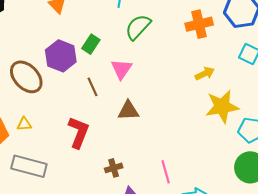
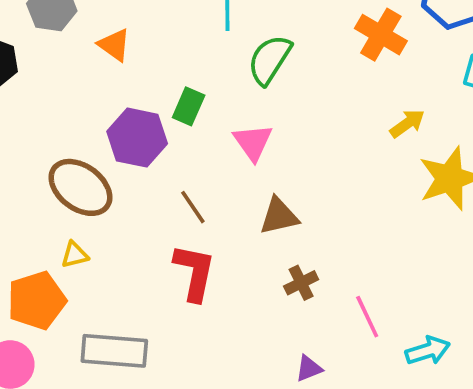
orange cross: (199, 24) -> (381, 35), turned -36
brown line: (92, 87) -> (193, 207), moved
yellow triangle: (24, 124) -> (75, 255), moved
brown cross: (114, 168) -> (301, 283), moved

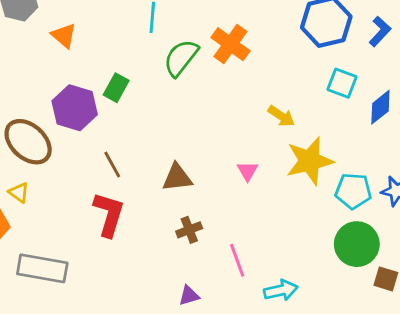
orange cross: (381, 35) -> (230, 44), moved
yellow arrow: (407, 123) -> (281, 116), turned 64
pink triangle: (253, 142) -> (248, 171), moved, size x0.7
yellow triangle: (75, 255) -> (19, 192), turned 45

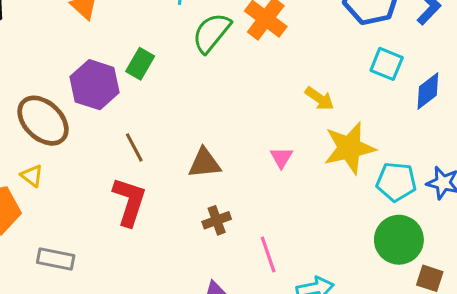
gray rectangle: (42, 268) -> (56, 259), size x0.7

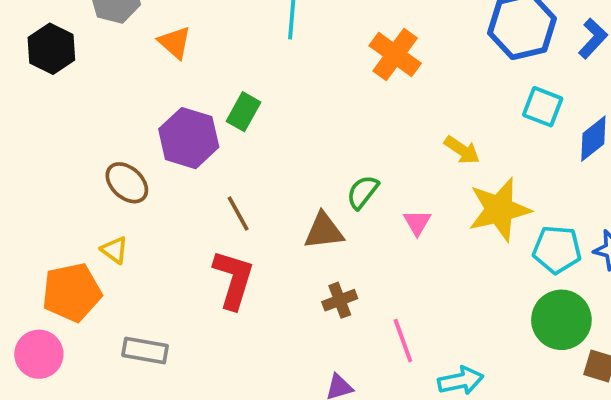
green semicircle: (212, 33) -> (363, 192), moved, size x0.7
brown ellipse: (43, 121) -> (127, 183), size x0.7

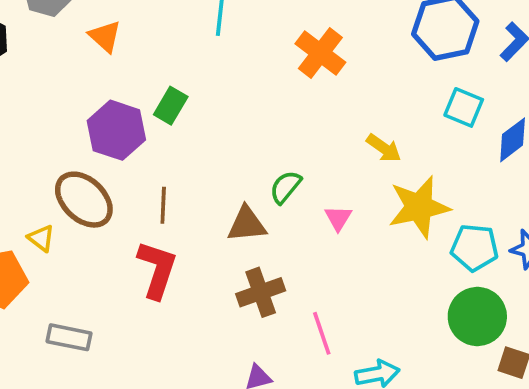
brown ellipse: (127, 183) -> (84, 200), moved, size x1.4
brown line: (238, 213) -> (163, 205), turned 30
brown cross: (340, 300) -> (261, 292), size x1.4

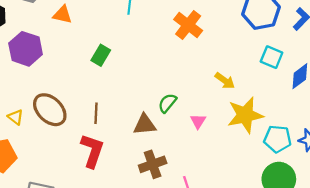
orange triangle: (105, 36) -> (63, 15), turned -30
purple hexagon: (116, 130) -> (26, 49), moved
yellow triangle: (41, 238) -> (15, 117), moved

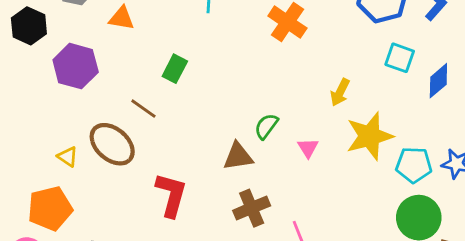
yellow arrow: (225, 81) -> (340, 92), turned 84
brown line: (96, 113) -> (143, 109), moved, turned -54

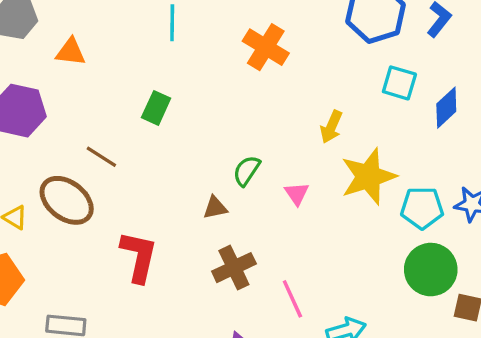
green rectangle: (175, 69) -> (156, 108), moved
brown triangle: (238, 156) -> (215, 208), size x0.7

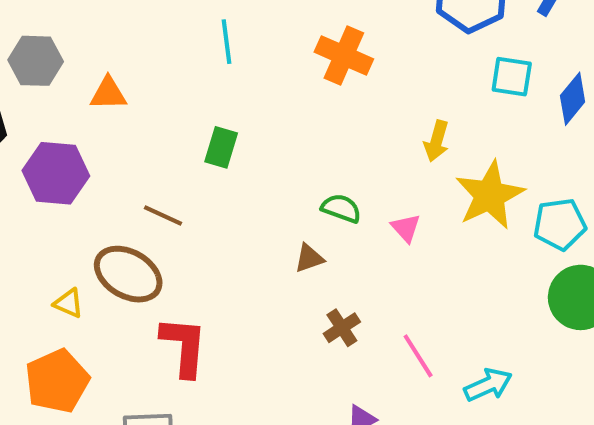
green semicircle: (247, 171) -> (341, 208), turned 84
red L-shape: (139, 257) -> (184, 346), moved
brown cross: (234, 268) -> (342, 328), size x0.7

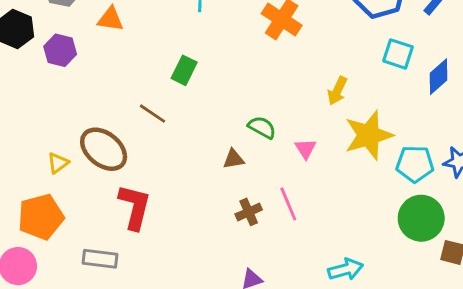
purple hexagon: (56, 173) -> (60, 50), moved, size x0.7
brown line: (163, 215) -> (153, 114), moved
yellow triangle: (69, 303) -> (58, 163), turned 50
pink line: (418, 356) -> (288, 204), moved

